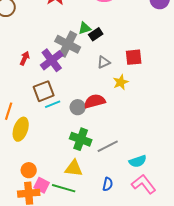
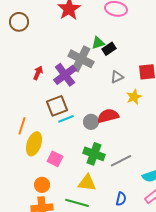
pink square: (42, 185) -> (55, 159), moved

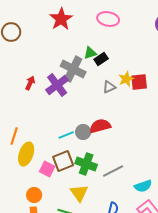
yellow star: (134, 97) -> (126, 79), moved
brown square: (57, 106) -> (63, 161), moved
cyan line: (66, 119) -> (66, 135), moved
yellow triangle: (87, 183) -> (79, 193), turned 48

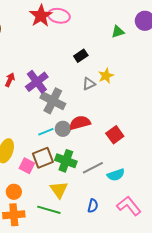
pink ellipse: (108, 19) -> (59, 16), moved
green triangle: (90, 53) -> (118, 32), moved
gray cross: (73, 69) -> (53, 101), moved
red square: (139, 82) -> (115, 135), moved, turned -30
cyan semicircle: (143, 186) -> (116, 175), moved

